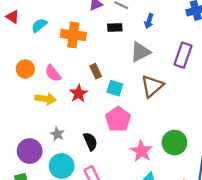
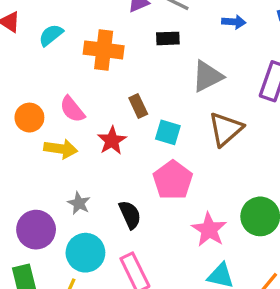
blue arrow: (149, 21) -> (234, 22), moved, turned -104
orange circle: (25, 69) -> (29, 118), moved

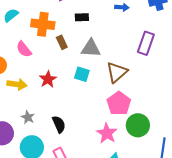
gray triangle: (207, 76) -> (91, 48), moved, turned 30
brown rectangle: (138, 106) -> (62, 42), moved
pink semicircle: (72, 109) -> (24, 49), moved
pink pentagon: (173, 180) -> (119, 103), moved

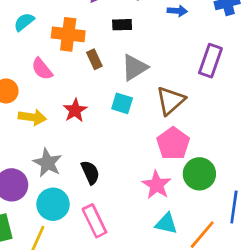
gray triangle: (91, 48) -> (134, 68), turned -35
gray star: (28, 117) -> (47, 163), size x1.5

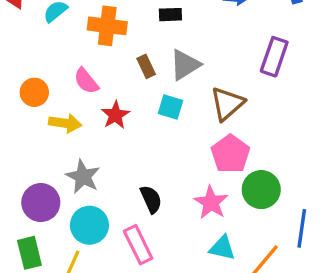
brown rectangle: (94, 59) -> (146, 66), moved
pink semicircle: (42, 69) -> (86, 81), moved
black semicircle: (90, 172) -> (151, 199), moved

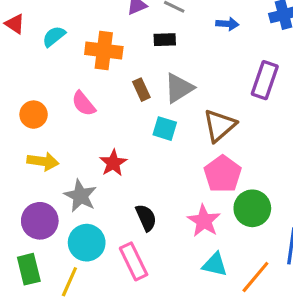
red star: (115, 115) -> (113, 163), moved
yellow arrow: (65, 123) -> (43, 161), moved

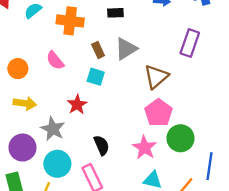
cyan square: (165, 129) -> (96, 77), moved

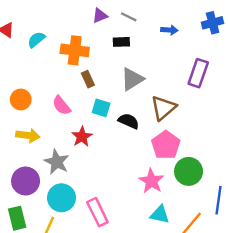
brown rectangle: (98, 50) -> (88, 79), moved
pink semicircle: (55, 60) -> (61, 105), moved
black semicircle: (102, 145) -> (129, 121), moved, turned -42

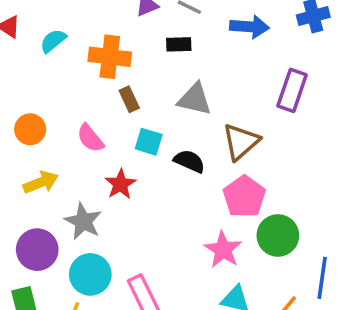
blue arrow: (169, 30) -> (250, 27), size x1.5
gray triangle: (132, 79) -> (195, 99), turned 45
yellow arrow: (28, 135) -> (41, 182), turned -30

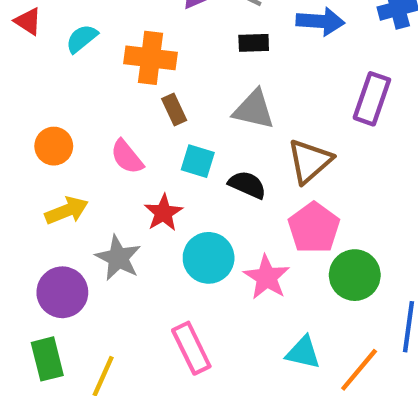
black rectangle: (179, 44) -> (254, 43), moved
pink star: (223, 250) -> (267, 277), moved
cyan circle: (90, 274) -> (209, 258), moved

